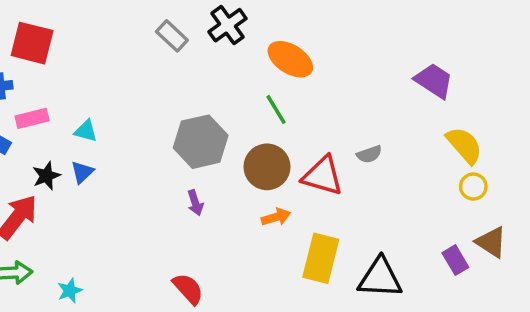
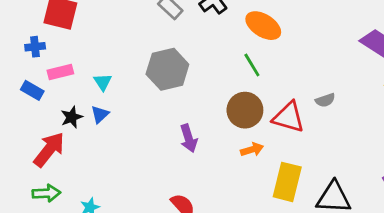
cyan triangle: (86, 131) -> (103, 82), turned 42
gray hexagon: (201, 142) -> (167, 69), moved
purple arrow: (195, 203) -> (189, 138), size x1.4

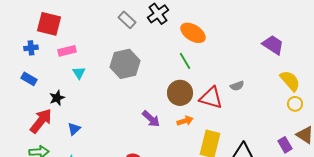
pink rectangle: (60, 72) -> (67, 51), moved
blue triangle: (100, 114) -> (74, 129), moved
purple arrow: (189, 138) -> (151, 119), moved, turned -30

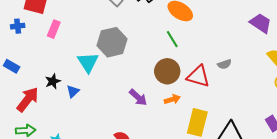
pink rectangle: (67, 51) -> (54, 29), turned -54
cyan triangle: (79, 73) -> (88, 62), moved, size x1.6
blue rectangle: (29, 79) -> (12, 66), moved
black star: (57, 98) -> (53, 81), moved
blue triangle: (74, 129) -> (73, 91), moved

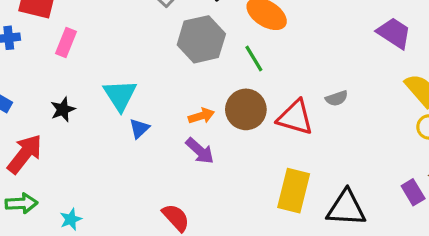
gray hexagon: (112, 42) -> (201, 39), moved
black star: (53, 81) -> (63, 109), moved
blue triangle: (73, 91) -> (139, 129), moved
orange arrow: (172, 99) -> (201, 116), moved

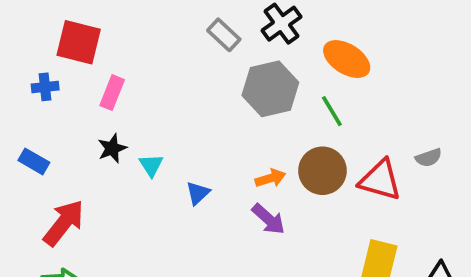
cyan triangle: (120, 95) -> (151, 165), moved, size x0.6
black star: (63, 109) -> (112, 148), moved

